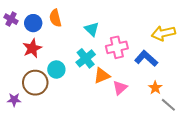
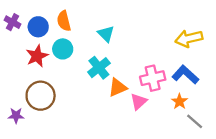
pink cross: (117, 47) -> (153, 78), moved
blue L-shape: (146, 58) -> (185, 75), moved
cyan circle: (56, 69) -> (63, 49), moved

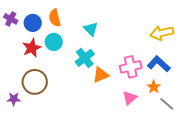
pink triangle: (139, 102) -> (130, 98), moved

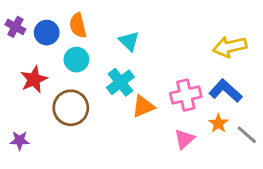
red star: (32, 48) -> (34, 79), moved
brown circle: (35, 82) -> (71, 108), moved
gray line: (167, 104) -> (247, 135), moved

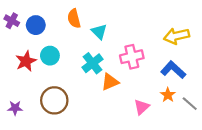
orange semicircle: (78, 25) -> (74, 19), moved
cyan circle: (76, 60) -> (50, 56), moved
pink cross: (186, 95) -> (132, 57), moved
brown circle: (71, 108) -> (54, 100), moved

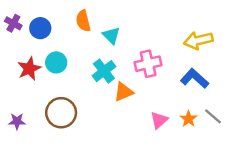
orange star: (168, 95) -> (189, 119), moved

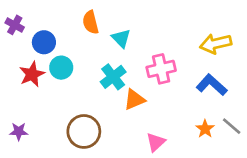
blue circle: (40, 28) -> (44, 42), moved
brown circle: (61, 113) -> (84, 131), moved
pink triangle: (159, 120) -> (156, 142), moved

